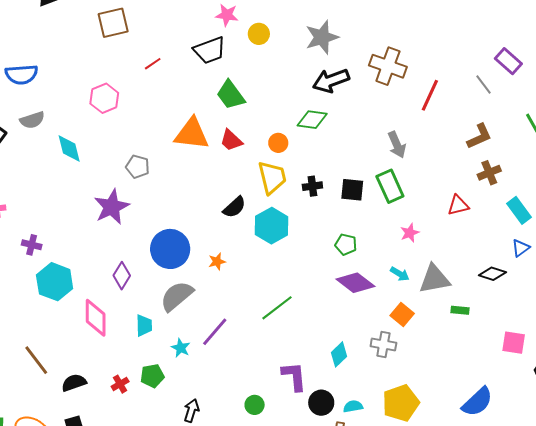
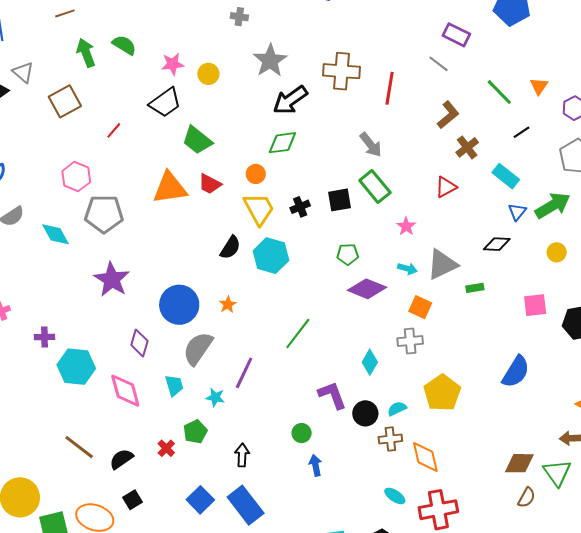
gray pentagon: (138, 167) -> (104, 214), moved, size x1.6

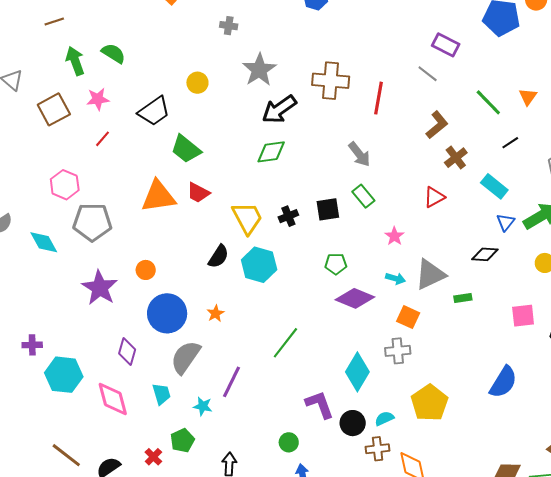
pink star: (173, 64) -> (98, 99), moved
orange circle: (256, 174) -> (146, 270), moved
green rectangle: (375, 187) -> (363, 196), size x0.7
cyan diamond: (370, 362) -> (357, 372), size x1.5

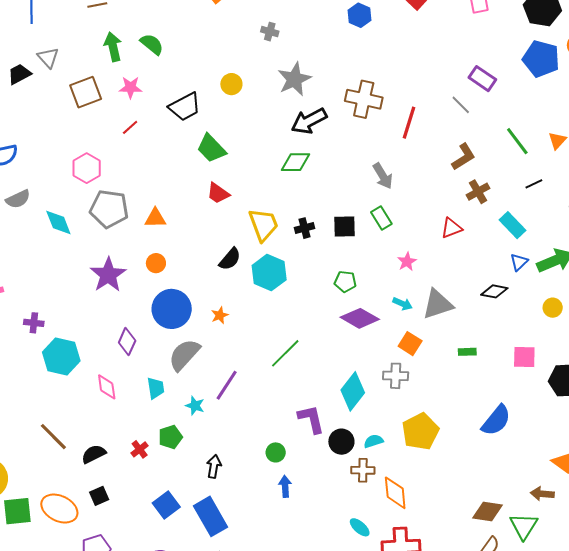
orange triangle: (158, 196) -> (155, 218), moved, size x0.6
green rectangle: (463, 298) -> (467, 352), moved
pink diamond: (113, 399) -> (107, 387), size x0.7

